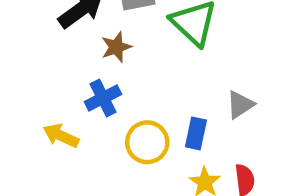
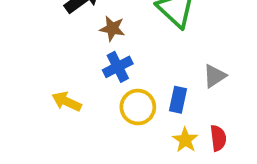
brown star: (116, 47) -> (112, 29), turned 30
blue cross: (103, 98) -> (118, 67), moved

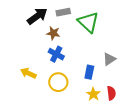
blue cross: (118, 67) -> (56, 54), turned -35
yellow circle: (138, 107) -> (58, 82), moved

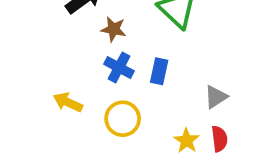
gray triangle: (109, 59) -> (216, 97), moved
blue rectangle: (89, 72) -> (159, 71), moved

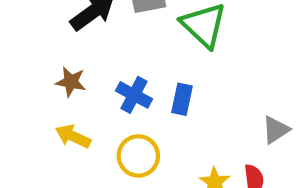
brown star: (113, 29) -> (71, 82), moved
gray triangle: (216, 97) -> (276, 130), moved

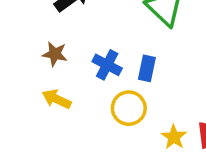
yellow circle: (138, 156) -> (129, 108), moved

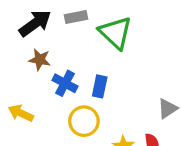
brown star: (55, 54) -> (40, 60), moved

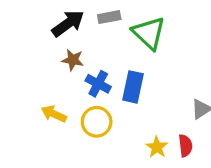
blue rectangle: (100, 86) -> (133, 87), size x1.4
yellow circle: (84, 121) -> (97, 122), moved

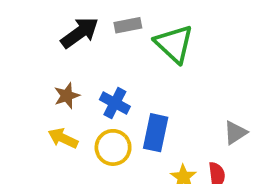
brown star: (73, 60) -> (67, 96), moved, turned -30
blue rectangle: (133, 87) -> (156, 133), moved

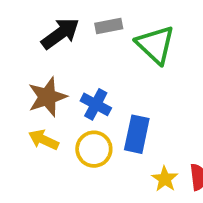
brown star: (67, 96) -> (47, 97), size x1.5

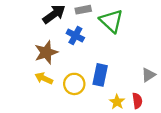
blue cross: (96, 104) -> (75, 36), moved

